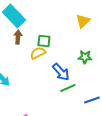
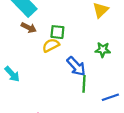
brown arrow: (18, 37) -> (29, 28), turned 112
green line: (68, 88) -> (84, 84), turned -63

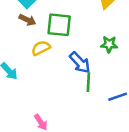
green square: (57, 32) -> (59, 25), size x1.5
yellow semicircle: (51, 45) -> (41, 48), moved

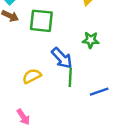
yellow semicircle: (41, 48) -> (32, 76), moved

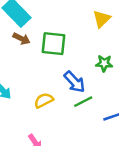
green line: (70, 77) -> (83, 102), turned 60

